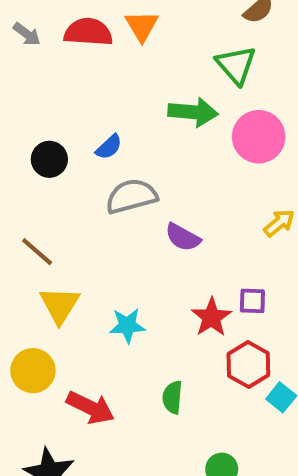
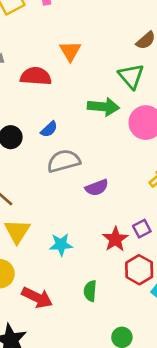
red semicircle: (88, 32) -> (36, 76), moved
purple semicircle: (183, 237) -> (97, 188), turned -50
purple square: (252, 301) -> (142, 229), turned -30

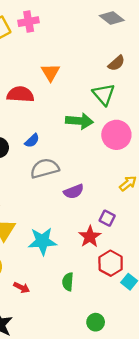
purple square: (142, 229) -> (107, 218), moved, turned -35
cyan star: (61, 245) -> (42, 241), size x1.4
red arrow: (37, 298) -> (22, 287), size x0.6

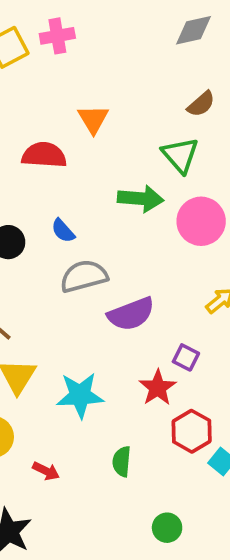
gray diamond: (112, 18) -> (194, 30), turned -50
blue semicircle: (32, 141) -> (63, 231), turned 91
purple semicircle: (74, 192) -> (131, 314), size x1.4

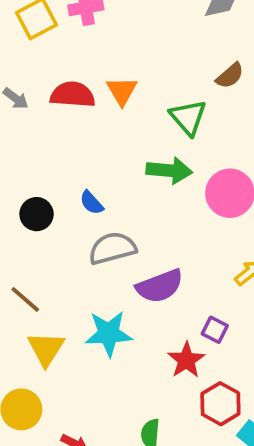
red semicircle: (44, 155) -> (73, 95), moved
green triangle: (180, 155) -> (188, 117), moved
cyan star: (80, 395) -> (109, 334), moved

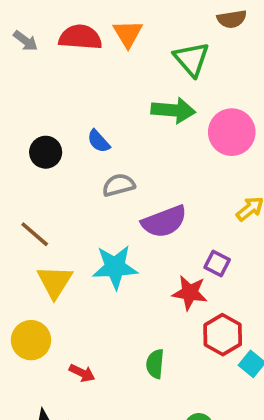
brown semicircle: (230, 76) -> (232, 19), turned 32
gray semicircle: (112, 248) -> (119, 185), size x0.7
red star: (186, 360) -> (190, 293), turned -30

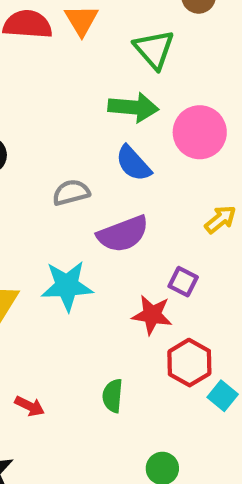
blue semicircle: (99, 141) -> (133, 163), moved, size x1.4

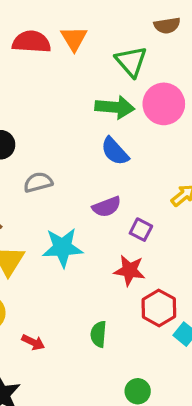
pink circle: (200, 132) -> (164, 104), moved
gray semicircle: (71, 192) -> (38, 182), moved
purple semicircle: (123, 234) -> (107, 207), size x0.7
purple square: (183, 282) -> (141, 230), moved

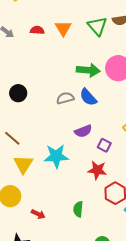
red semicircle: (32, 42) -> (37, 30), size x0.6
green triangle: (131, 61) -> (97, 26), moved
gray semicircle: (38, 182) -> (65, 98), moved

